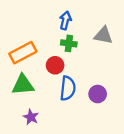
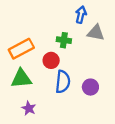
blue arrow: (65, 20) -> (81, 15), moved

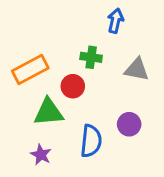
gray triangle: (96, 33) -> (137, 69), moved
green triangle: (21, 78) -> (48, 112), moved
blue semicircle: (63, 82) -> (91, 141), moved

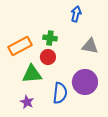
green cross: (91, 57) -> (50, 38), moved
purple circle: (129, 124) -> (85, 82), size x1.6

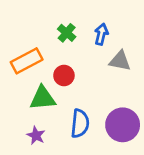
blue arrow: (76, 14) -> (101, 34), moved
green cross: (50, 38) -> (67, 33), moved, turned 32
purple circle: (85, 82) -> (123, 125), moved

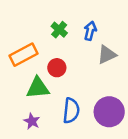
gray triangle: (120, 61) -> (107, 55), turned -36

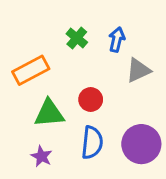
red circle: (57, 68) -> (91, 99), moved

